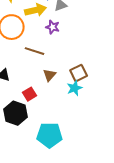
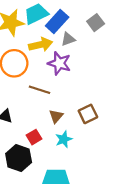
purple star: (53, 27) -> (59, 63), size x1.5
cyan star: (75, 88) -> (64, 139), moved

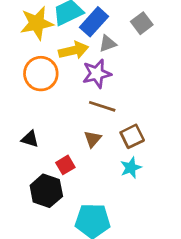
purple star: (59, 63) -> (97, 74), turned -30
brown line: (39, 90) -> (102, 106), moved
cyan star: (64, 139) -> (131, 168), moved

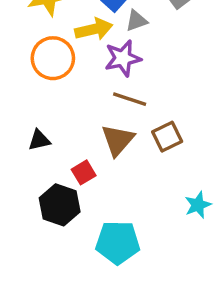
black triangle: (30, 139) -> (39, 140), turned -30
brown triangle: (93, 139) -> (118, 140), size x1.5
cyan star: (131, 168) -> (198, 205), moved

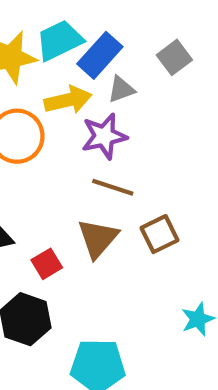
red square: (84, 172) -> (47, 264), moved

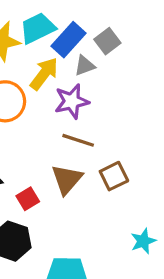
gray square: (174, 57) -> (107, 41), moved
yellow arrow: (68, 100) -> (44, 74), turned -40

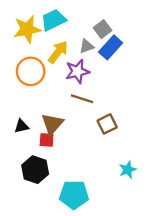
blue rectangle: (68, 40) -> (111, 47), moved
brown triangle: (67, 179) -> (52, 124), moved
red square: (28, 199) -> (47, 140), turned 35

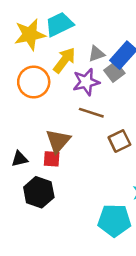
gray square: (103, 29) -> (114, 72), moved
black triangle: (21, 126) -> (20, 159), moved
cyan pentagon: (74, 195) -> (114, 220), moved

